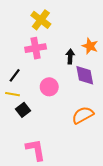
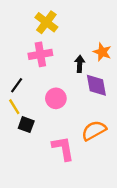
yellow line: (13, 94) -> (14, 107), turned 48
black square: (23, 110) -> (26, 125), turned -32
pink L-shape: (36, 150) -> (63, 148), moved

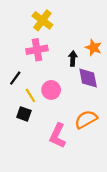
yellow line: (14, 107) -> (30, 95), moved
pink L-shape: (63, 148) -> (58, 136), turned -145

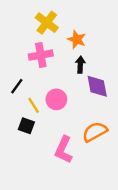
orange star: (94, 48) -> (77, 39), moved

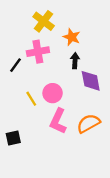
black line: (17, 86) -> (16, 65), moved
black square: (26, 126) -> (13, 138), moved, turned -32
pink L-shape: (64, 150) -> (58, 121), moved

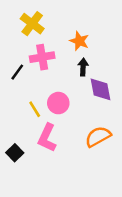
yellow cross: (44, 21) -> (32, 24), moved
pink L-shape: (58, 121) -> (47, 138), moved
black square: (13, 138) -> (15, 153), turned -32

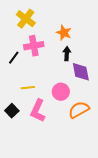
pink circle: (58, 103) -> (61, 92), moved
yellow line: (35, 109) -> (28, 88), turned -64
black square: (15, 153) -> (12, 111), moved

